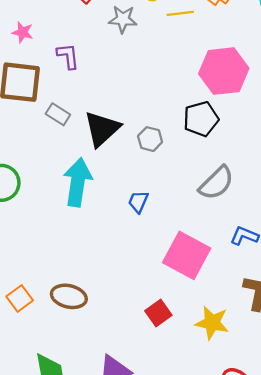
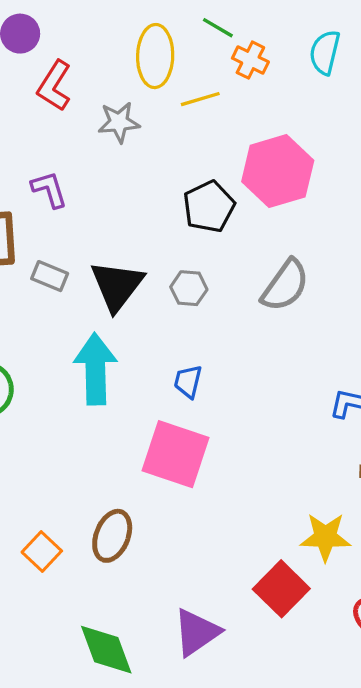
black pentagon: (201, 119) -> (209, 207), moved
gray semicircle: (216, 183) -> (285, 285), moved
pink square: (187, 255) -> (176, 454), moved
brown ellipse: (69, 296) -> (112, 536), turned -72
red square: (158, 313) -> (281, 589), moved, size x1.4

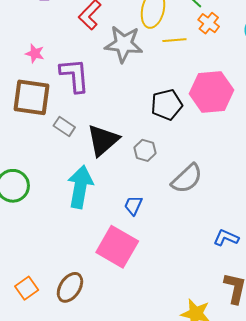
gray star: (119, 122) -> (124, 44), size x1.5
purple L-shape: (49, 189) -> (74, 75), size x1.5
gray semicircle: (285, 285) -> (187, 179), moved

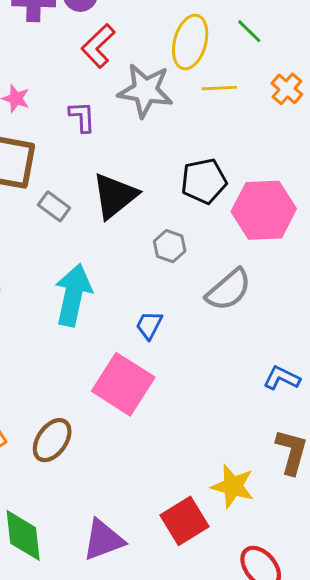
orange cross: (209, 23) -> (287, 89), moved
purple L-shape: (74, 75) -> (82, 117), moved, size x0.6
pink hexagon: (211, 92) -> (264, 210), moved
black triangle: (103, 140) -> (115, 196), moved

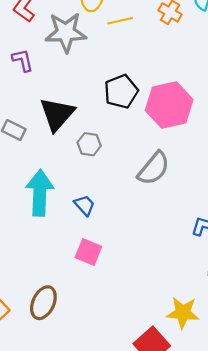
gray hexagon: (170, 246) -> (89, 144), moved
blue trapezoid: (149, 325) -> (85, 205), moved, turned 120
pink square: (123, 384) -> (88, 252), size x0.6

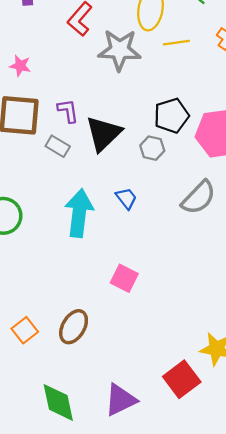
purple L-shape: (23, 60) -> (68, 111), moved
gray hexagon: (89, 144) -> (152, 148), moved
blue trapezoid: (85, 205) -> (126, 198), moved

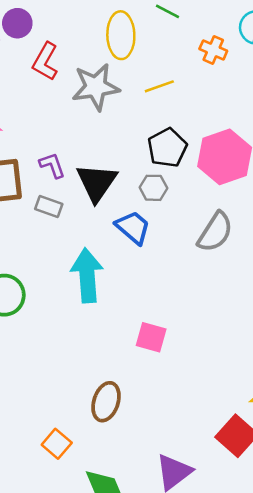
yellow line: (176, 43) -> (159, 86), moved
blue trapezoid: (126, 198) -> (133, 227), moved, size x1.4
orange square: (25, 330) -> (57, 444), moved

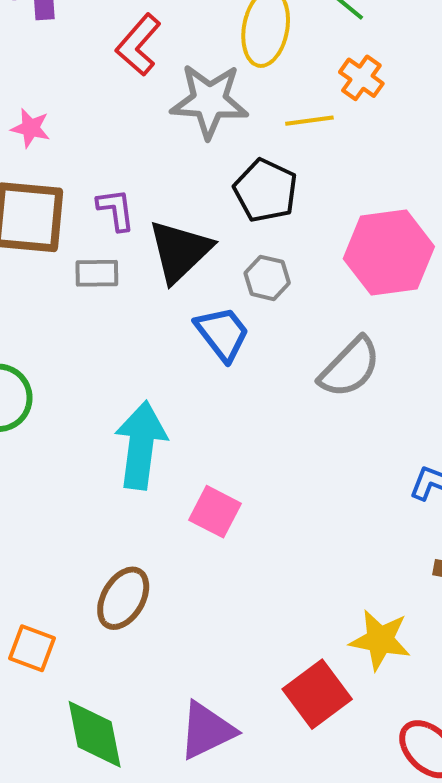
orange cross: (213, 50) -> (361, 78), moved
black pentagon: (167, 148) -> (266, 190), moved, turned -30
gray rectangle: (49, 206) -> (97, 273), turned -32
cyan arrow: (87, 275) -> (141, 445), moved
orange square: (57, 444) -> (32, 648), turned -32

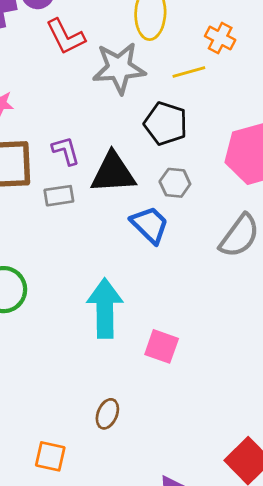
red L-shape: (138, 45) -> (66, 37), turned -60
black triangle: (180, 251) -> (113, 173), turned 48
brown ellipse: (123, 598) -> (107, 414), size x0.7

